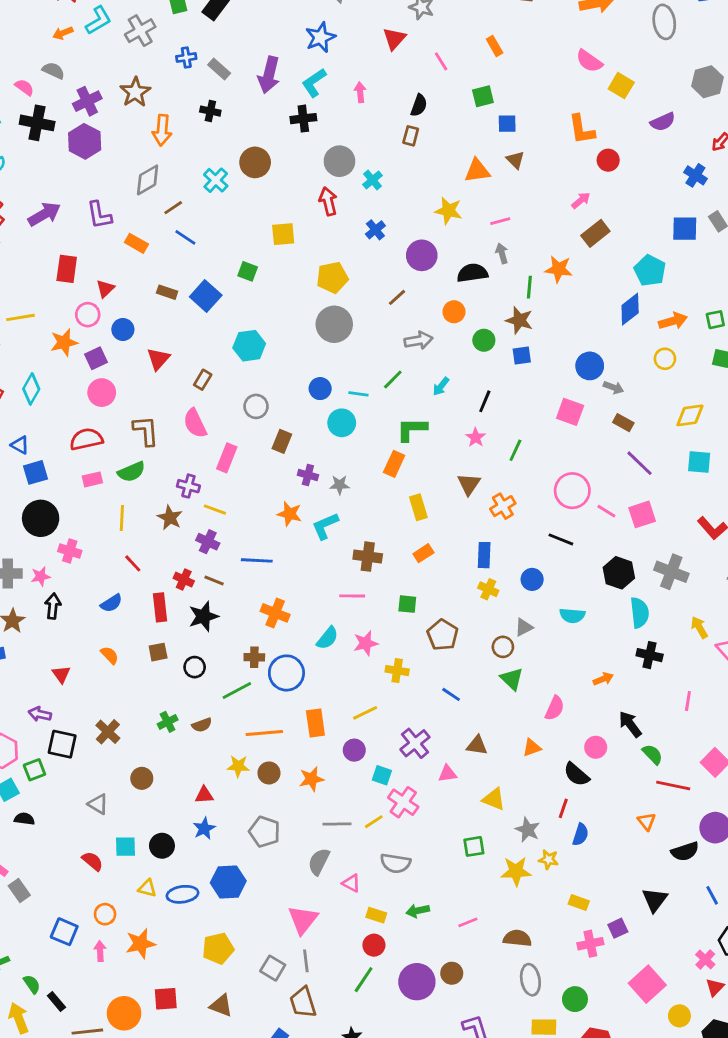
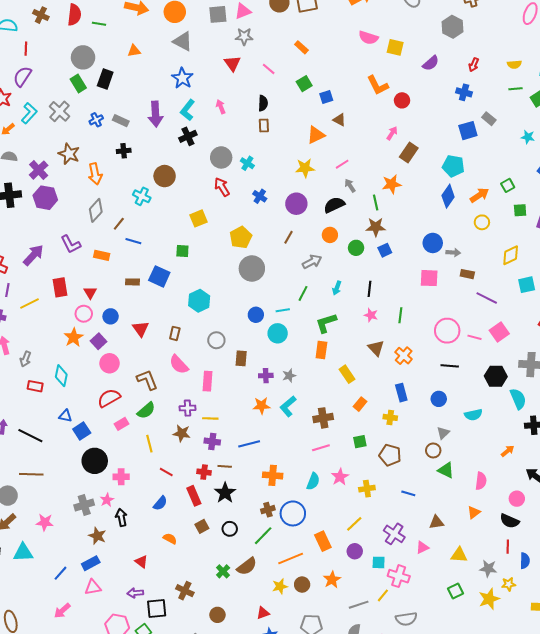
yellow line: (20, 317) -> (29, 303), moved
yellow cross: (488, 589) -> (390, 417), moved
brown semicircle: (202, 725) -> (247, 566), size x1.5

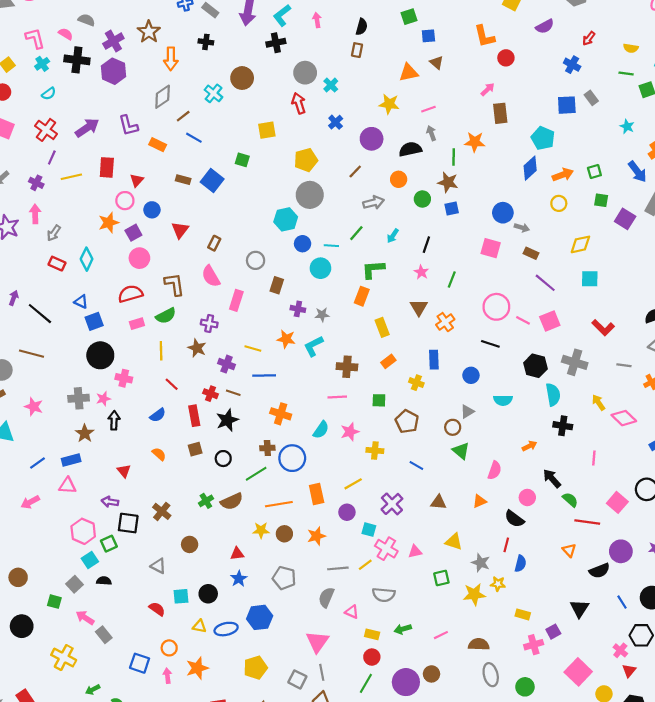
brown rectangle: (409, 152) -> (500, 113), turned -54
cyan hexagon: (199, 301) -> (286, 219), moved
yellow line: (210, 418) -> (253, 348), moved
pink triangle: (422, 548) -> (415, 552), moved

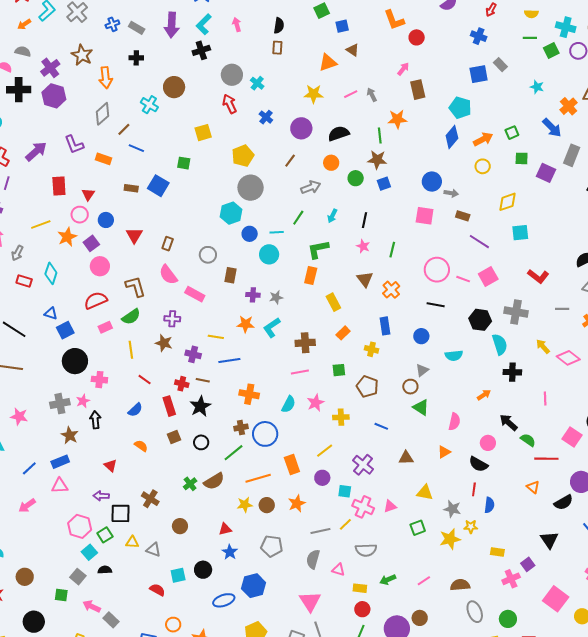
gray arrow: (431, 133) -> (372, 95), moved
yellow line: (71, 177) -> (41, 224), moved
pink rectangle: (236, 300) -> (195, 294), turned -72
yellow triangle: (199, 626) -> (132, 542), moved

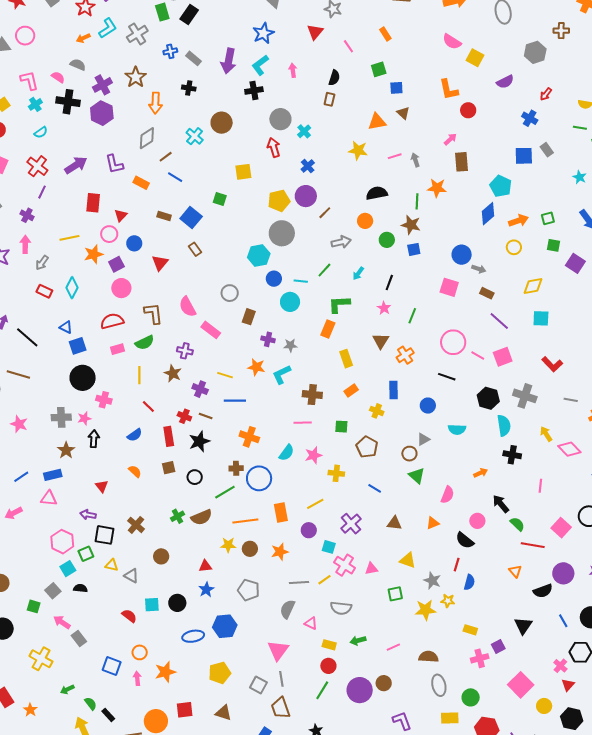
purple circle: (301, 128) -> (306, 196), moved
brown rectangle: (168, 244) -> (195, 249), moved, turned -64

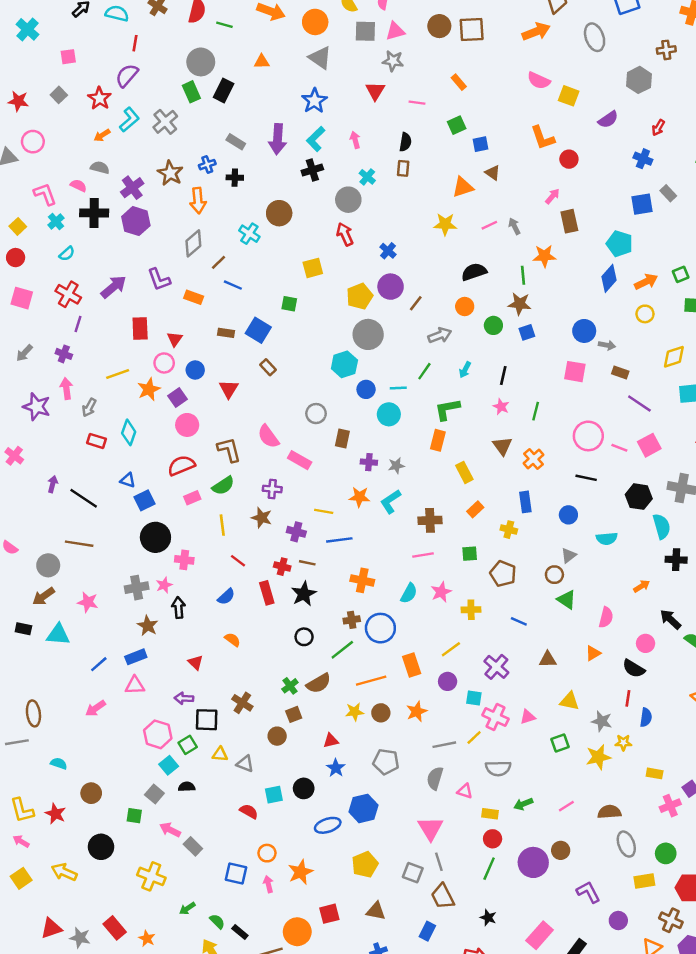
pink line: (348, 46) -> (417, 103), turned -40
blue cross: (170, 51) -> (207, 165), moved
cyan cross: (304, 131) -> (367, 177), moved
brown square: (169, 468) -> (294, 714), moved

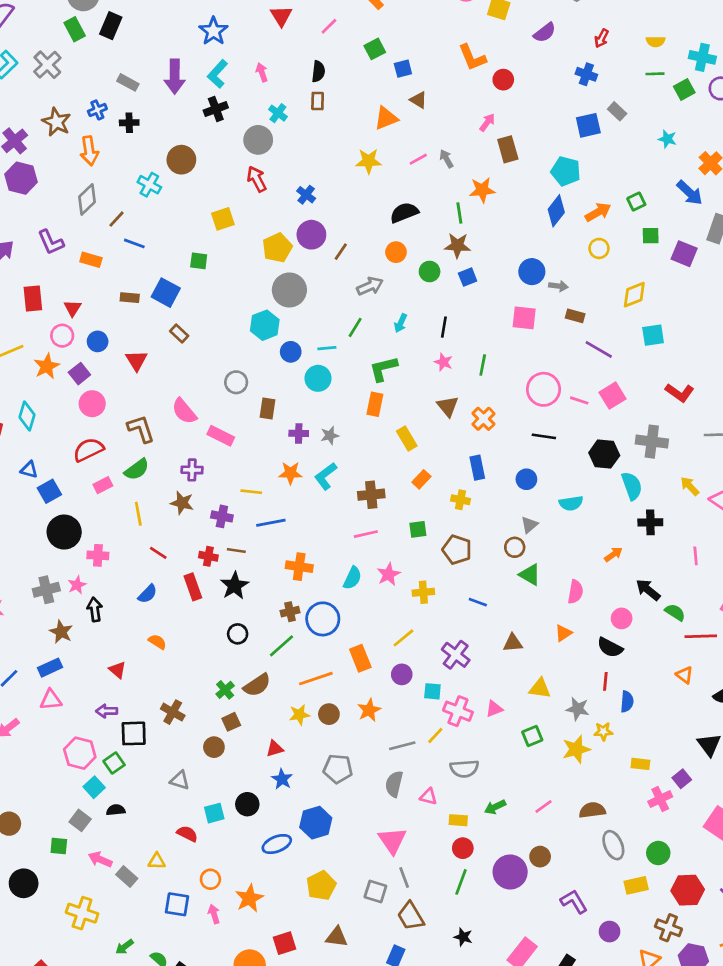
pink line: (417, 103) -> (329, 26), turned -49
yellow triangle: (220, 754) -> (157, 861), moved

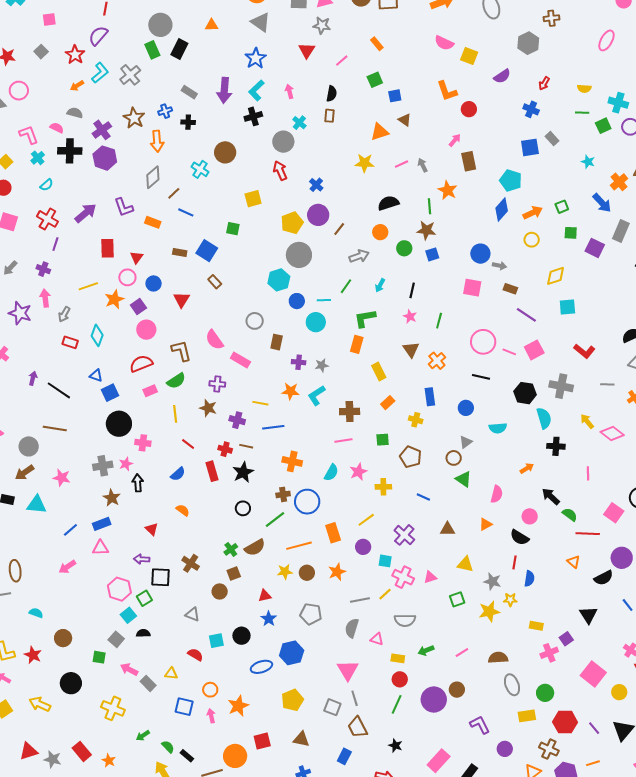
orange star: (482, 190) -> (448, 190), turned 30

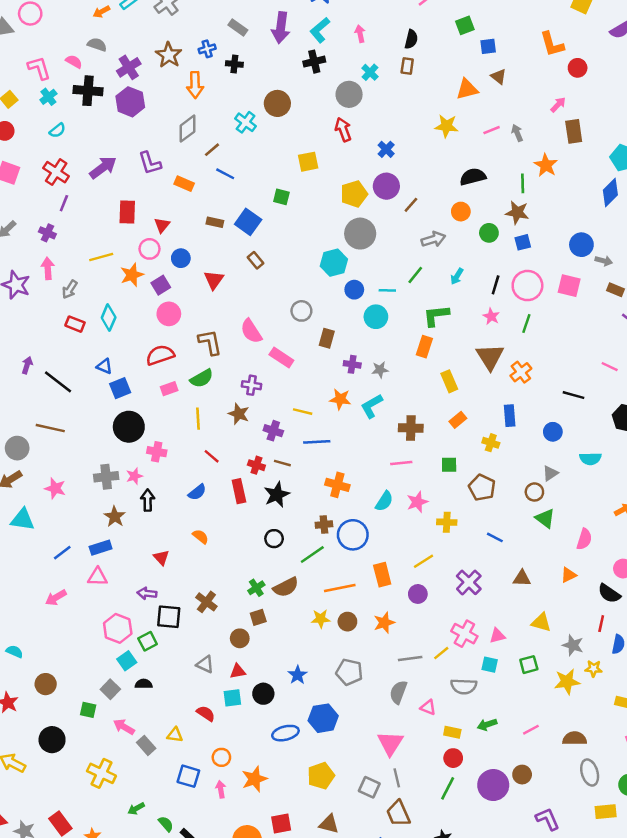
pink circle: (483, 342) -> (527, 286), moved
brown triangle: (411, 350) -> (490, 357), size x1.4
cyan square: (385, 561) -> (490, 665), moved
red triangle: (265, 596) -> (238, 671), moved

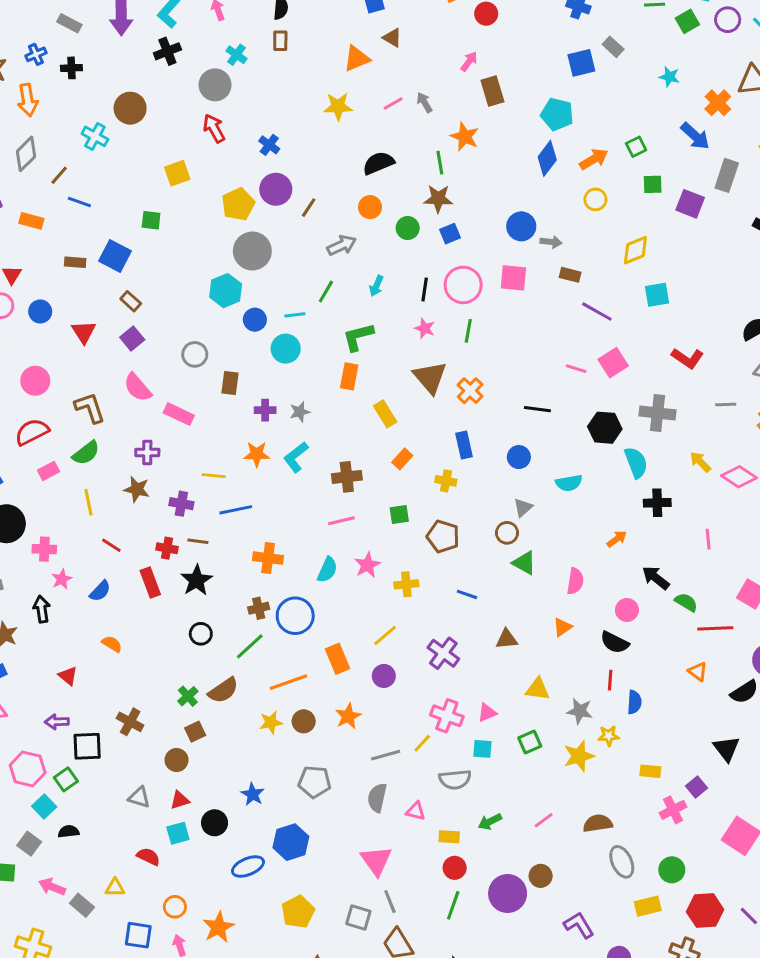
purple square: (161, 285) -> (132, 338), moved
pink star: (134, 476) -> (62, 579), moved

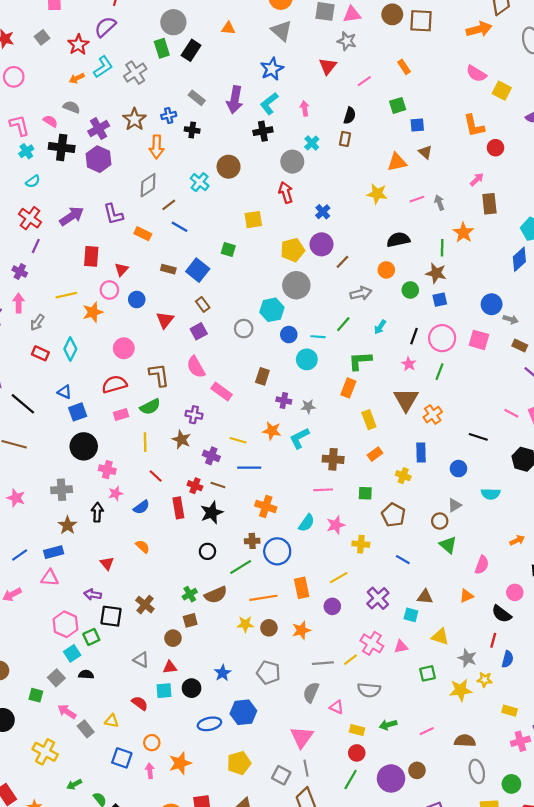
gray circle: (195, 354) -> (244, 329), moved
cyan square: (482, 749) -> (411, 615), moved

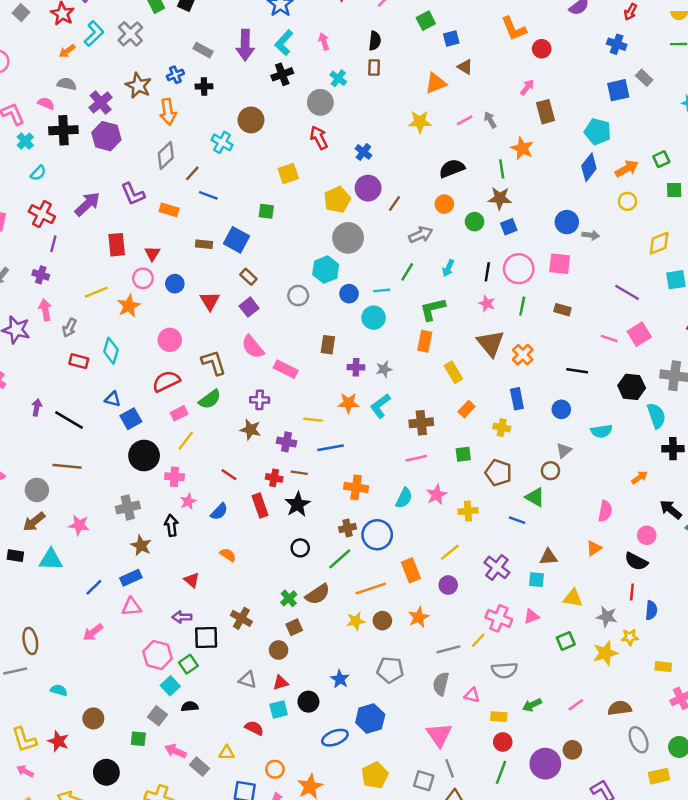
brown rectangle: (520, 345) -> (562, 310), moved
yellow line: (145, 442) -> (186, 441), moved, turned 48
green triangle: (448, 545) -> (535, 497), moved

